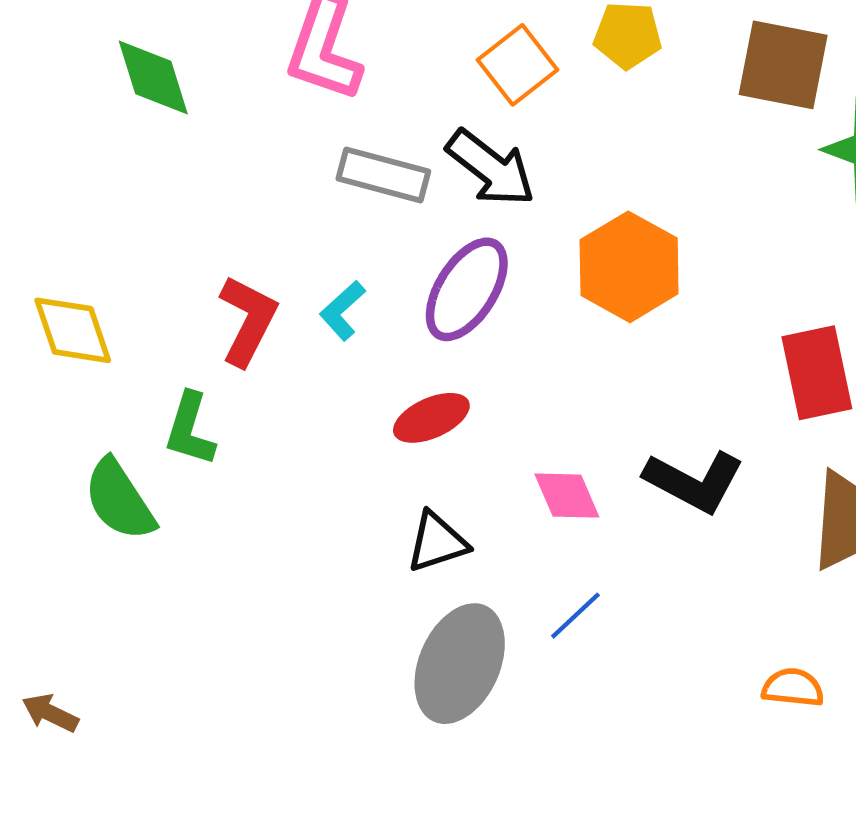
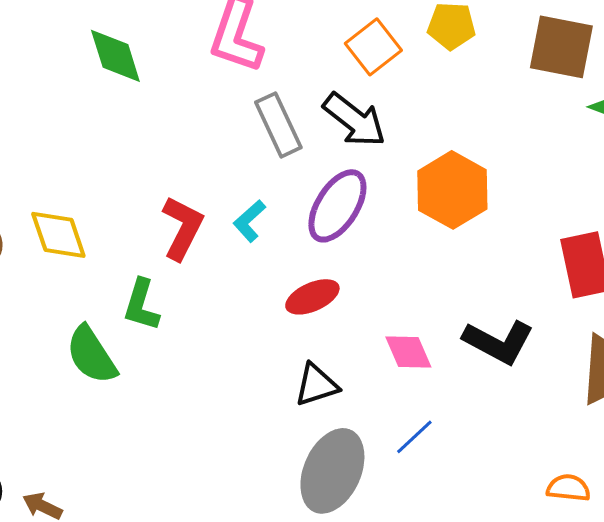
gray rectangle: (383, 175) -> (278, 125), turned 50

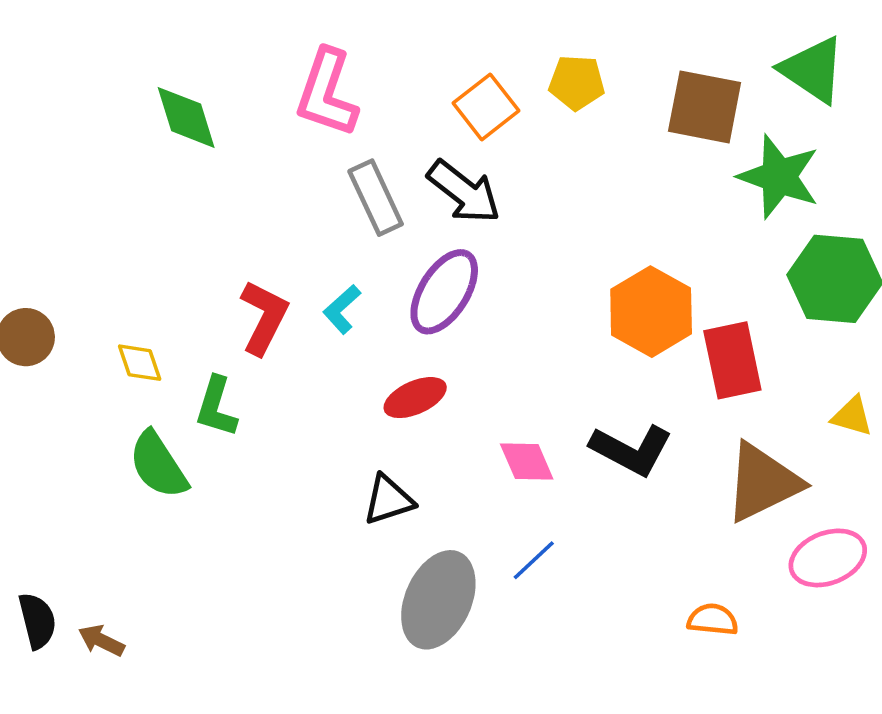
orange hexagon: (452, 190) -> (651, 312), moved
yellow diamond: (58, 235) -> (140, 363), moved, size x0.7
black triangle: (316, 385) -> (388, 500), moved

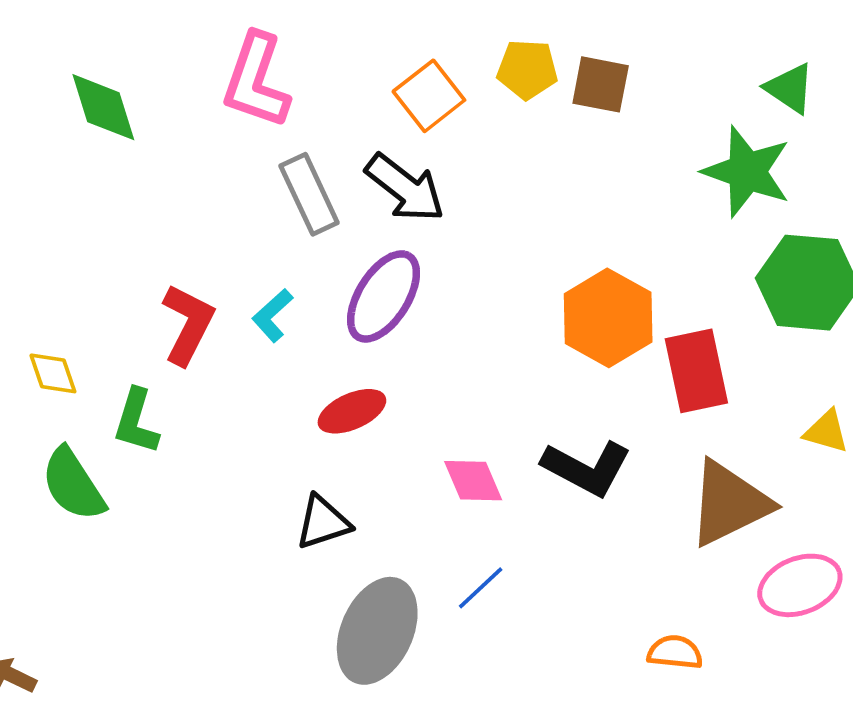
green triangle: (813, 70) -> (790, 88), moved, size x0.7
brown square: (705, 107) -> (601, 84), moved, size x0.7

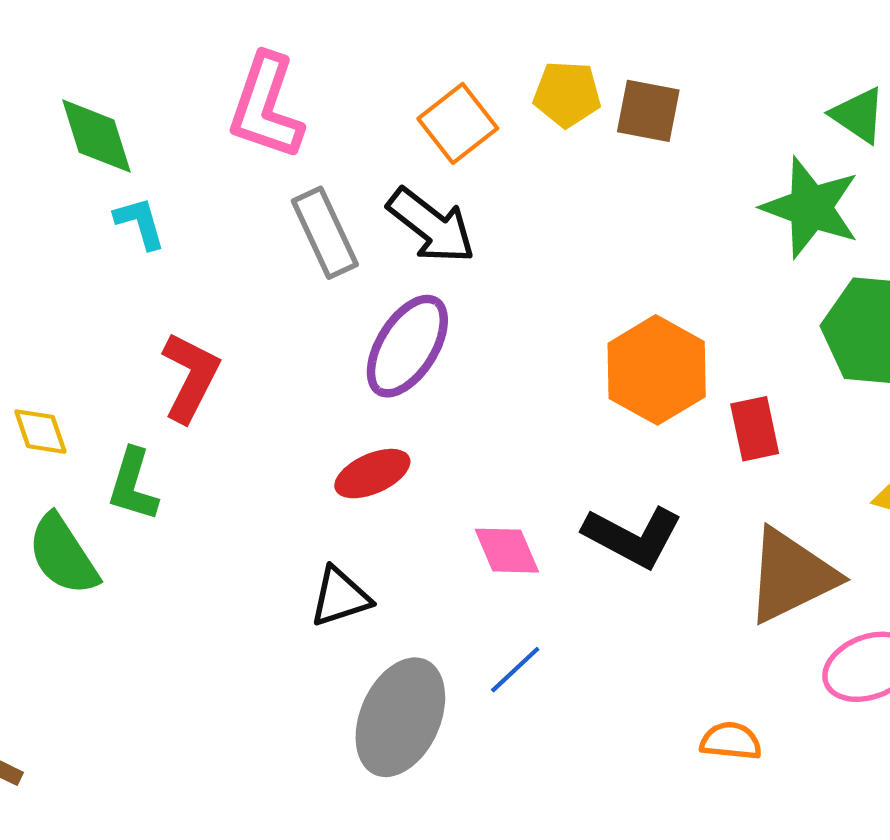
cyan L-shape: (272, 315) -> (140, 223), moved, turned 116
red rectangle: (696, 371) -> (755, 429), size x0.7

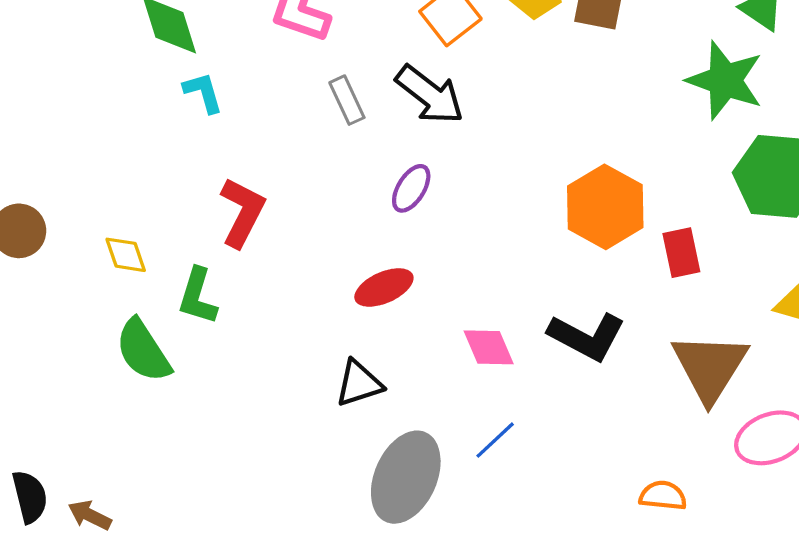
gray rectangle: (325, 233) -> (347, 100), size x0.7
purple ellipse: (407, 346) -> (411, 188), size x0.6
brown triangle: (791, 576) -> (710, 367), turned -32

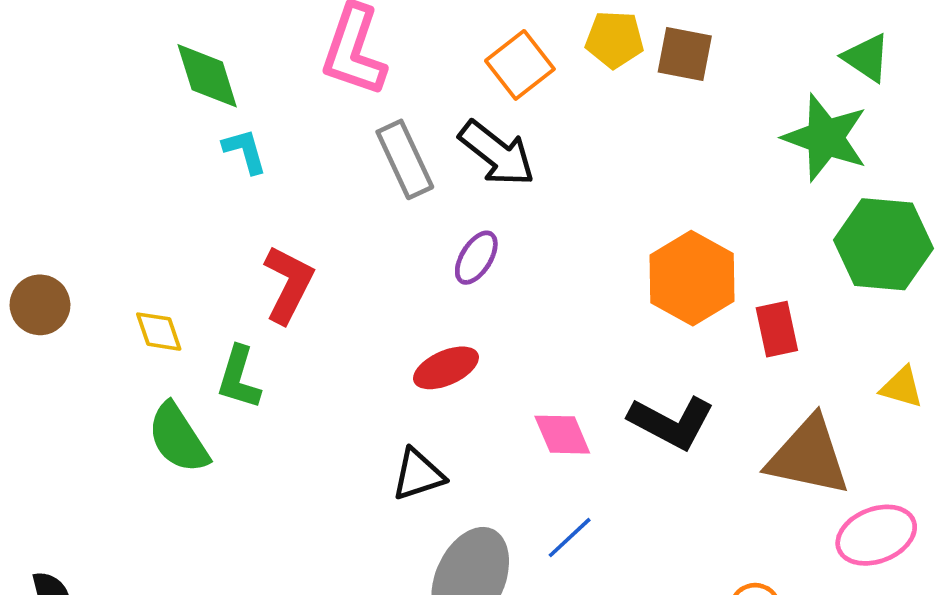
gray rectangle: (347, 100) -> (405, 159), size x1.4
brown triangle: (710, 367) -> (808, 456), turned -50

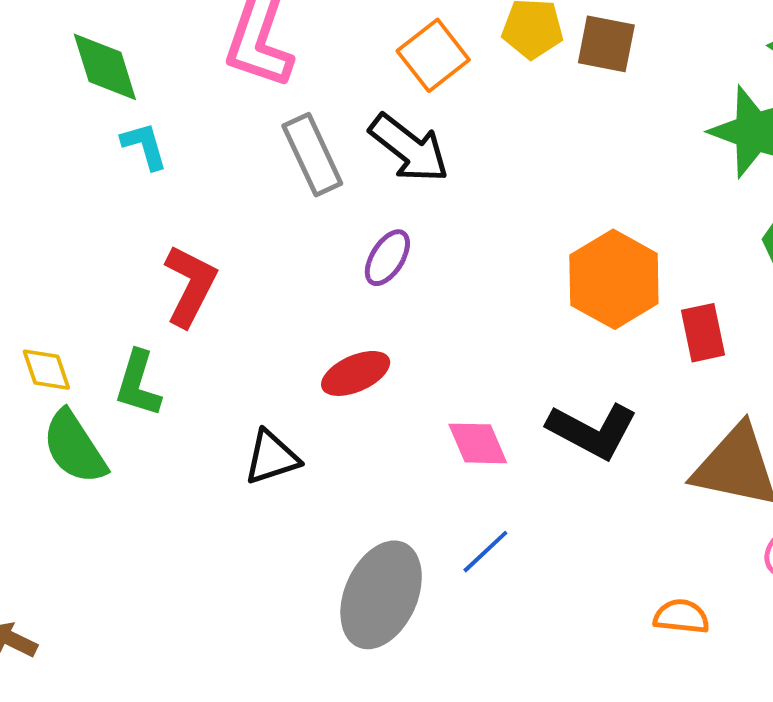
yellow diamond: (159, 332) -> (46, 370), moved
black triangle: (418, 475) -> (272, 457), moved

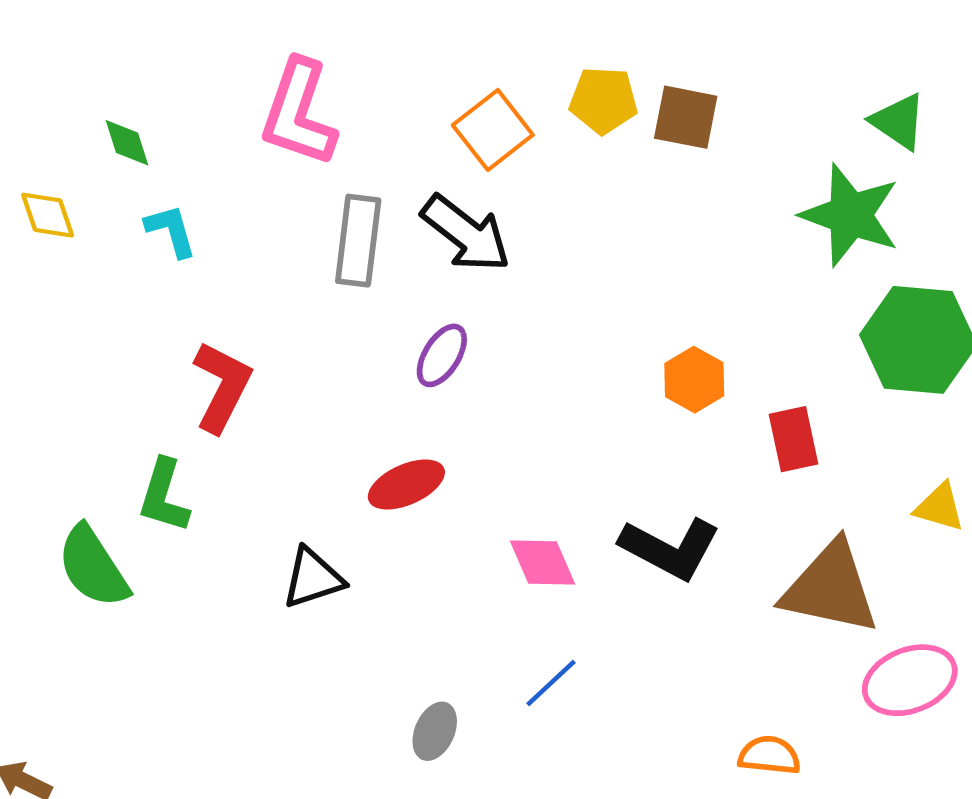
green diamond: (105, 67) -> (127, 143), size x0.6
gray rectangle: (312, 155) -> (358, 241), turned 32
orange hexagon: (614, 279) -> (694, 380), size x0.6
yellow diamond: (46, 370) -> (48, 215), moved
gray ellipse: (381, 595) -> (435, 731), size x0.5

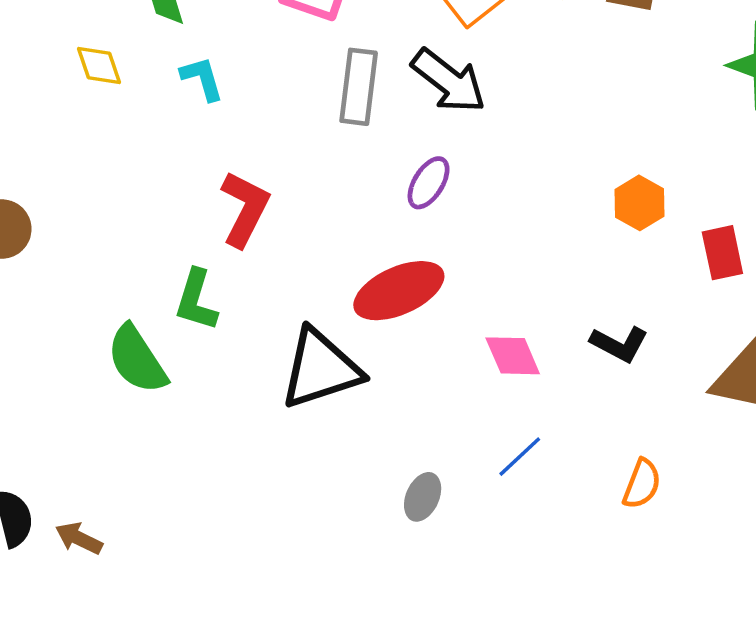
red ellipse: (406, 485) -> (399, 291), size x1.4
black L-shape: (670, 548) -> (619, 344), size x0.7
black triangle: (313, 578) -> (321, 369), size x1.6
orange semicircle: (769, 755) -> (642, 484), moved, turned 105

